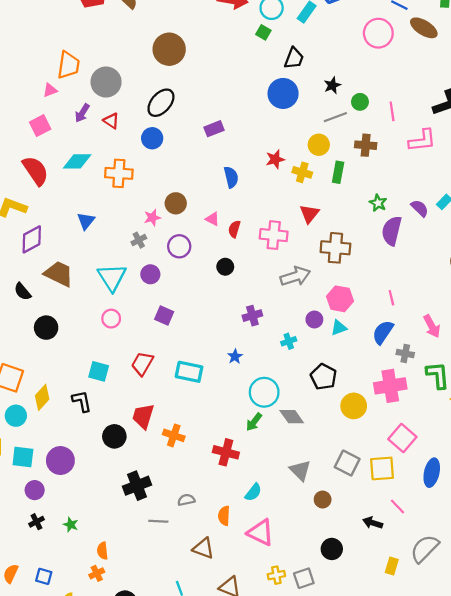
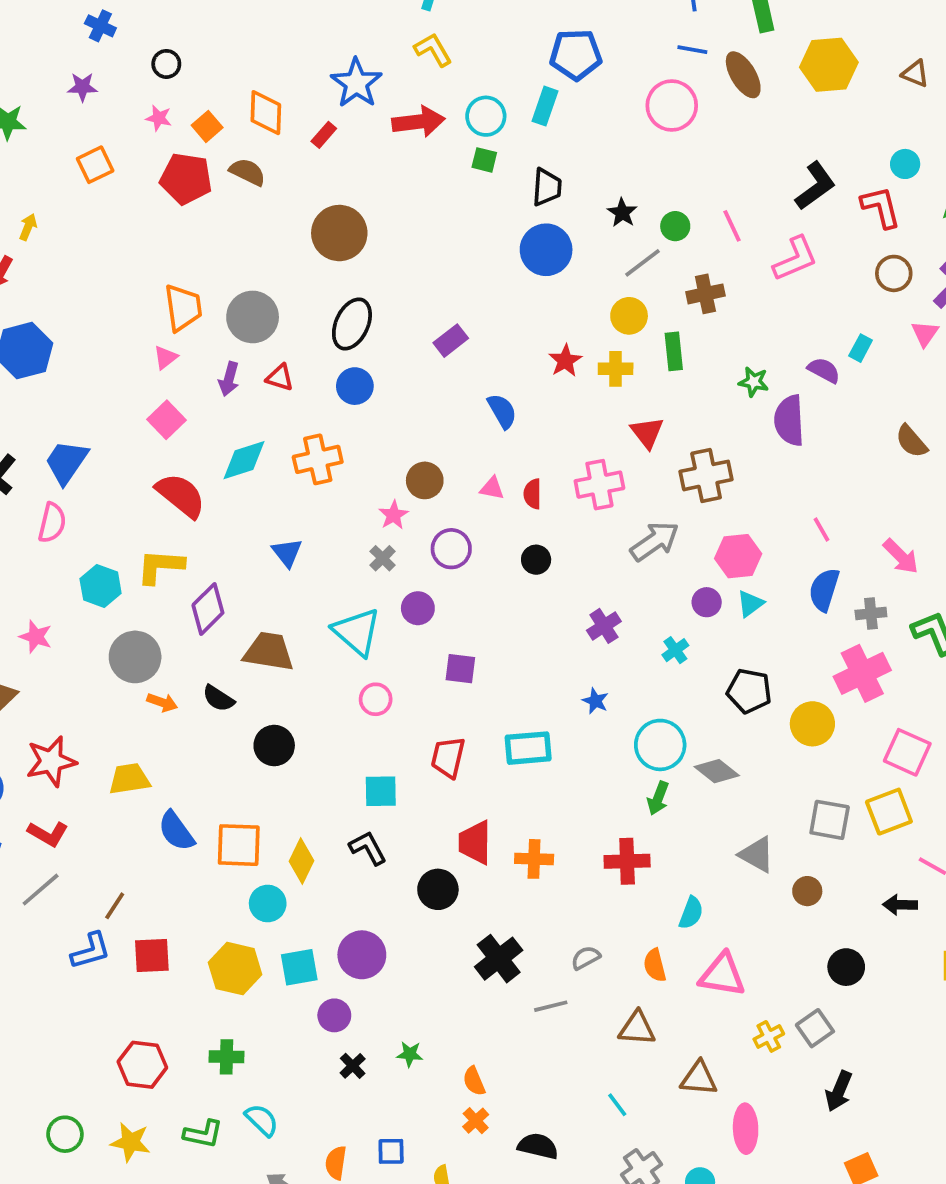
brown ellipse: (424, 28) -> (743, 75), turned 44

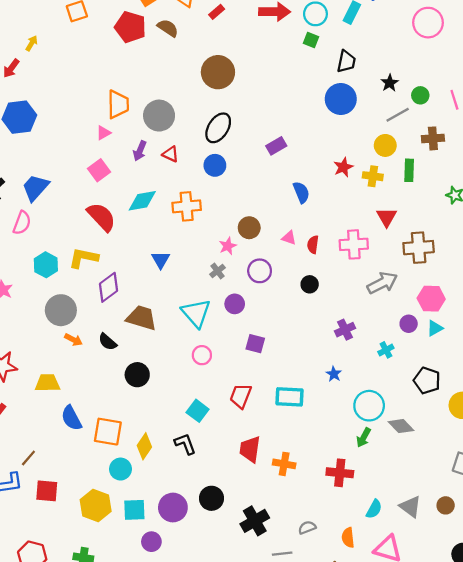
cyan square: (381, 791) -> (198, 411), turned 30
gray triangle: (757, 855) -> (410, 507), moved
black circle: (438, 889) -> (211, 498), moved

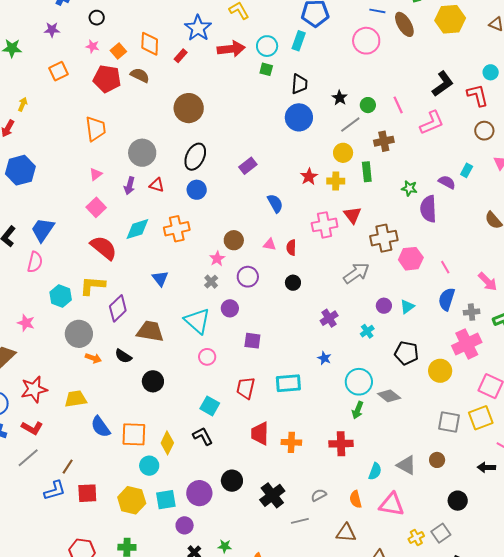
orange trapezoid: (118, 104) -> (96, 129), moved
pink cross: (354, 244) -> (325, 225), moved
pink hexagon: (431, 299) -> (411, 259), moved

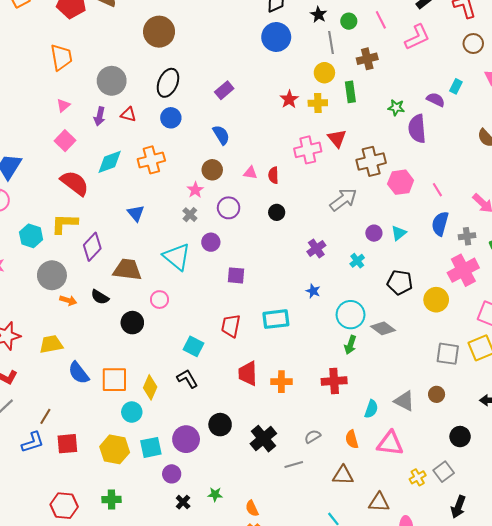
gray line: (350, 125) -> (331, 43), turned -60
blue semicircle: (275, 203) -> (221, 135), moved
pink circle: (207, 357) -> (160, 300), moved

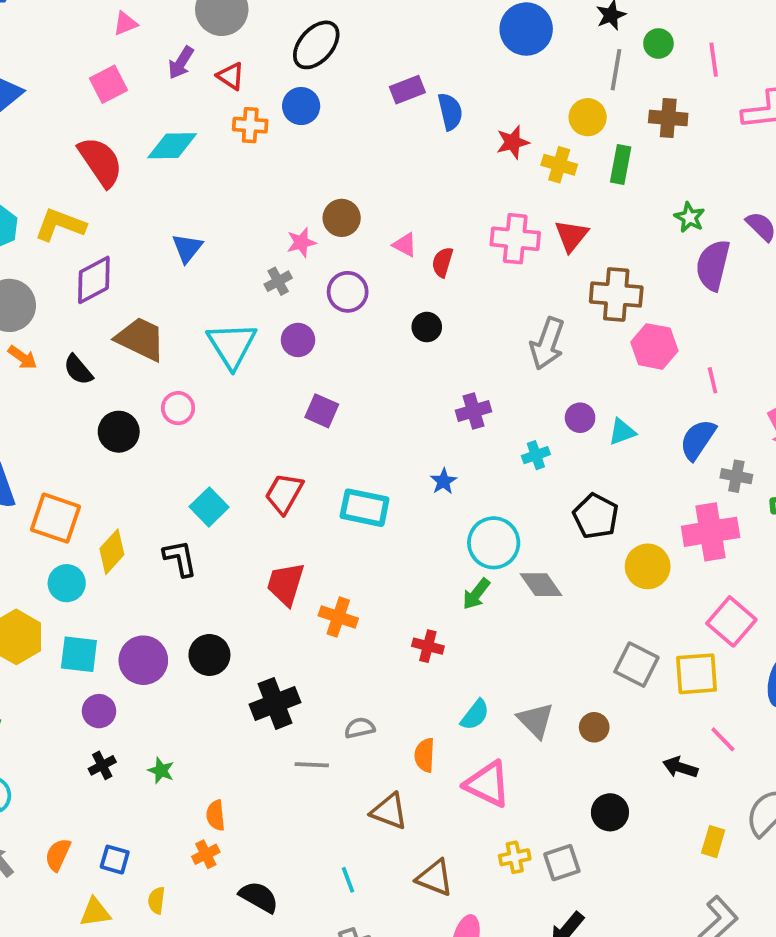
blue semicircle: (221, 135) -> (450, 112), moved
orange cross: (151, 160) -> (250, 125), moved, size x0.7
gray arrow: (343, 200) -> (547, 344), turned 128
red cross: (334, 381) -> (428, 646), size x0.7

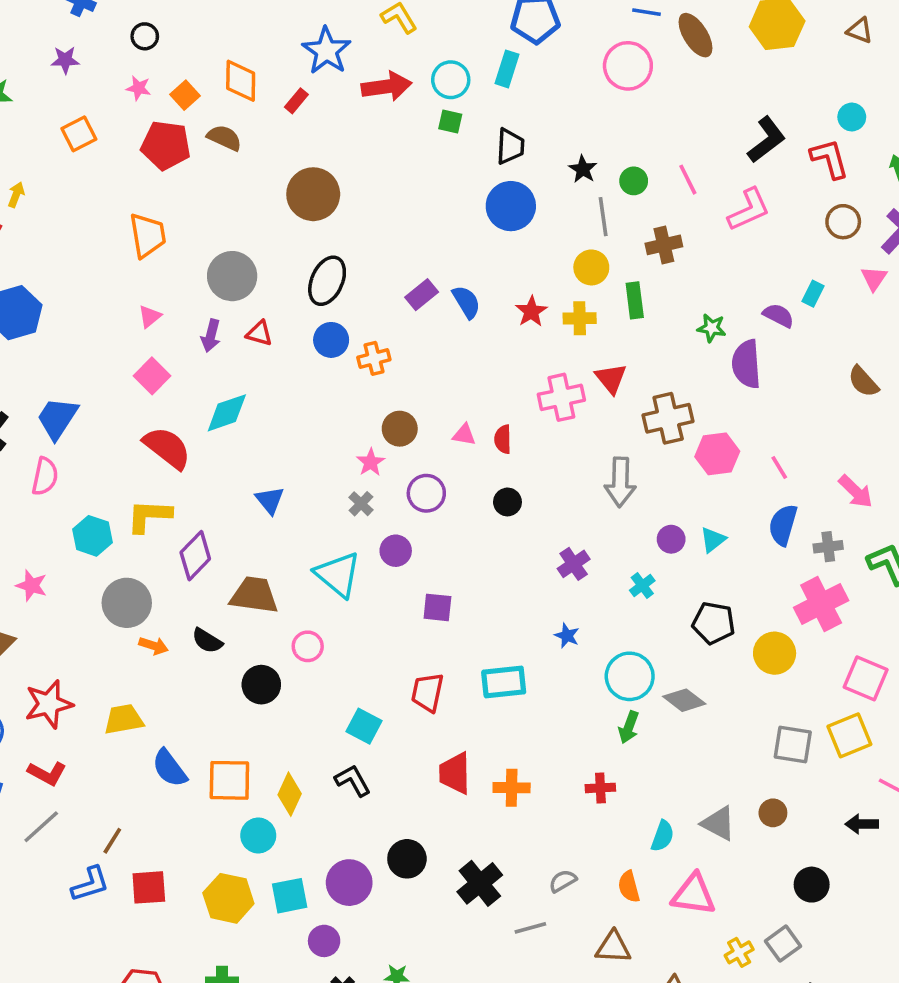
orange cross: (250, 125) -> (374, 358), moved

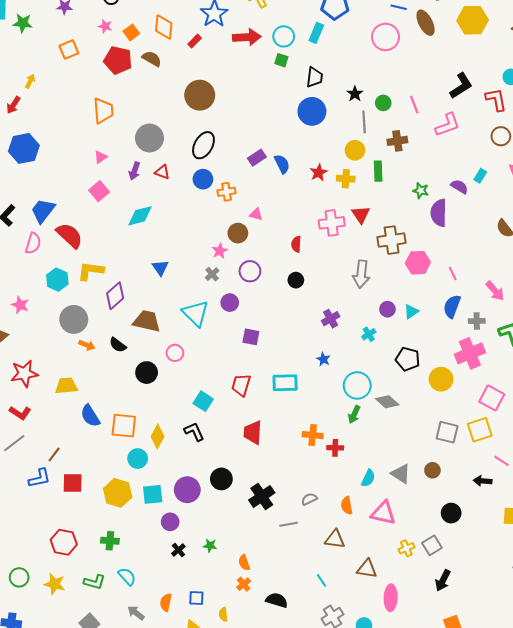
pink triangle: (464, 435) -> (256, 214), moved
red semicircle: (167, 448) -> (69, 235), moved
orange cross: (512, 788) -> (313, 435), moved

